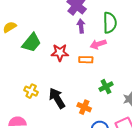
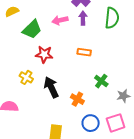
pink arrow: (98, 44) -> (60, 20), moved
red star: (60, 53) -> (44, 54), moved
green cross: (106, 87) -> (101, 81), turned -32

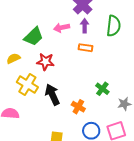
yellow semicircle: (12, 11) -> (13, 58), moved
orange rectangle: (84, 52) -> (86, 48), moved
yellow cross: (26, 77) -> (27, 85), size x1.5

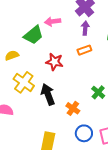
pink arrow: (62, 28) -> (53, 22), moved
orange rectangle: (86, 48) -> (84, 50), turned -32
red star: (45, 62) -> (54, 62), moved

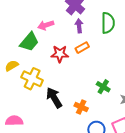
red star: (54, 62) -> (60, 54), moved
yellow cross: (24, 82) -> (32, 79), moved

